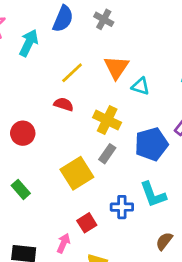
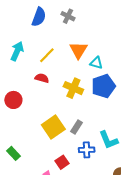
cyan arrow: (29, 43) -> (17, 51), moved
blue pentagon: (151, 144) -> (103, 86), moved
gray rectangle: (107, 154) -> (77, 127), moved
green rectangle: (21, 189) -> (13, 153), moved

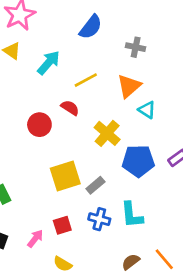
gray cross: (68, 16) -> (136, 47), moved, turned -32
blue pentagon: (103, 86) -> (138, 161), moved
red circle: (13, 100) -> (39, 125), moved

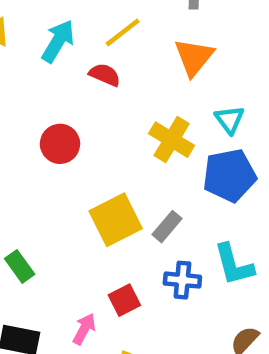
yellow line: (86, 80) -> (123, 32), moved
red semicircle: (70, 108) -> (105, 75), moved
cyan triangle: (147, 110) -> (230, 120), moved, turned 30

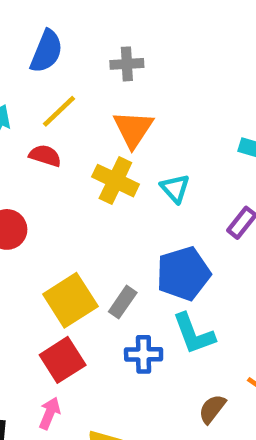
yellow cross: (172, 140) -> (115, 181), moved
blue pentagon: (229, 175) -> (183, 274), moved
red square: (124, 300) -> (63, 360), moved, size x1.4

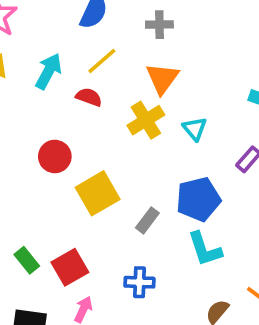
yellow cross: (115, 181) -> (146, 120), turned 30
yellow square: (70, 300) -> (98, 193), moved
blue cross: (144, 354) -> (139, 282), moved
red square: (63, 360) -> (70, 267), moved

